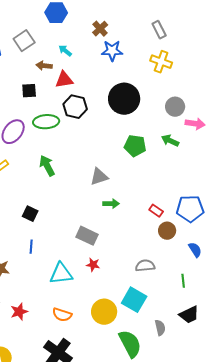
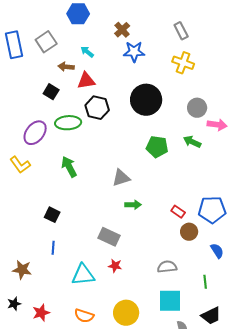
black square: (29, 91) -> (51, 92), turned 35
cyan square: (134, 300) -> (170, 301), moved, turned -30

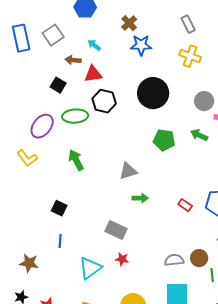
brown circle: (189, 232) -> (199, 258), moved
cyan triangle: (83, 275) -> (90, 268), turned -30

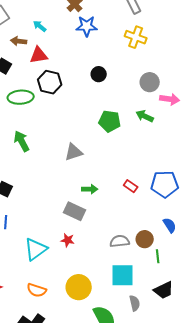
black circle: (153, 93) -> (99, 74), size x0.5
green arrow: (140, 198) -> (90, 189), moved
gray rectangle: (116, 230) -> (75, 211), moved

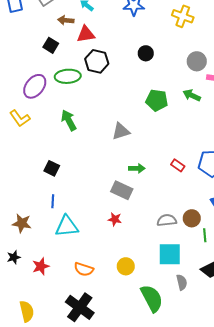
cyan triangle: (36, 249) -> (67, 226), moved, turned 30
yellow circle: (79, 287) -> (126, 266), size x0.7

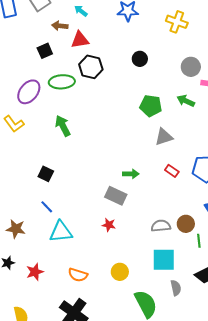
black square: (51, 45) -> (45, 51), turned 35
gray triangle: (121, 131) -> (164, 137), moved
blue line: (53, 201) -> (47, 207), turned -48

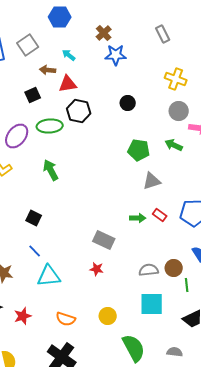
yellow cross: (177, 22) -> (176, 79), moved
green arrow: (131, 174) -> (138, 218), moved
gray semicircle: (176, 288) -> (175, 352), moved, turned -70

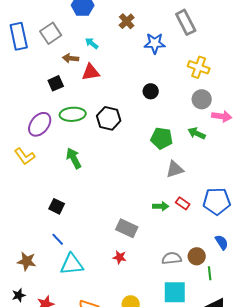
gray rectangle: (163, 34) -> (186, 22), size x1.4
blue star: (116, 55) -> (155, 43), moved
black hexagon: (79, 111) -> (109, 118), moved

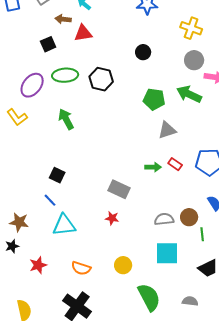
green arrow: (197, 133) -> (189, 94), size x1.4
black square: (57, 206) -> (57, 175), moved
black star: (19, 295) -> (12, 246), moved

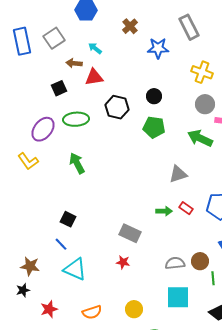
black hexagon: (101, 79) -> (117, 107), moved
green pentagon: (154, 99) -> (154, 127), moved
cyan triangle: (64, 225) -> (75, 269), turned 30
orange semicircle: (81, 268) -> (92, 312), turned -36

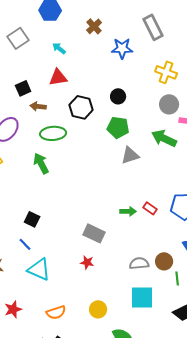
brown arrow: (74, 63) -> (38, 106), moved
green ellipse: (76, 119) -> (53, 133), moved
gray triangle: (178, 174) -> (130, 155), moved

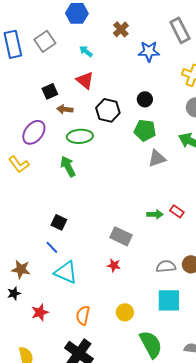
red triangle: (58, 77) -> (85, 80), turned 48
orange semicircle: (56, 312) -> (83, 315), turned 120

